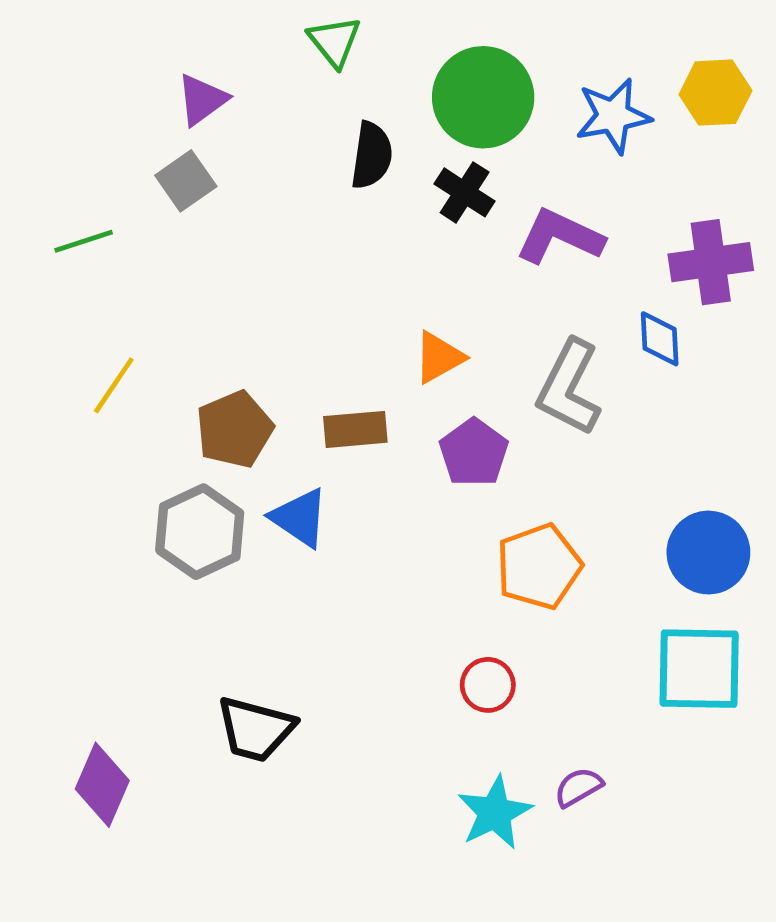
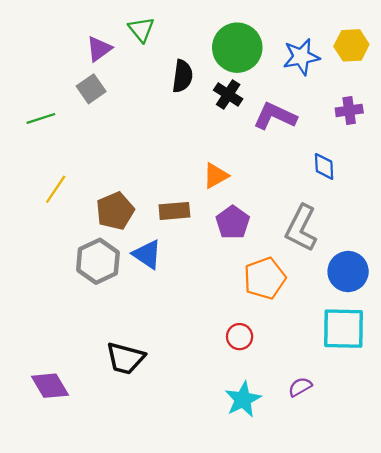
green triangle: (334, 42) -> (141, 29), moved
purple cross: (711, 262) -> (349, 110), moved, size x0.7
gray L-shape: (569, 388) -> (301, 228), moved
purple diamond: (102, 785) -> (50, 386), turned -54
purple semicircle: (578, 787) -> (300, 387), moved

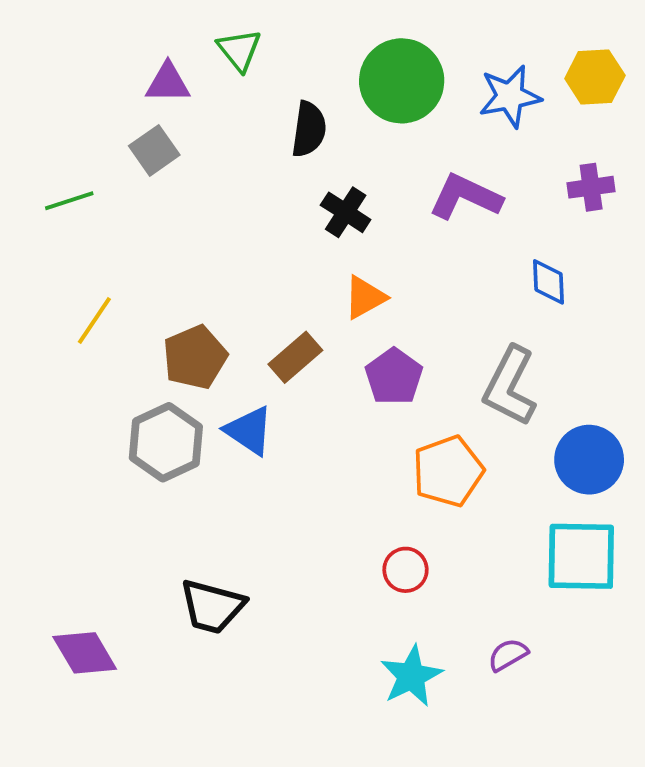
purple triangle: (99, 49) -> (168, 83), turned 36
black cross: (228, 94) -> (346, 212), moved
brown rectangle: (174, 211) -> (295, 357), turned -36

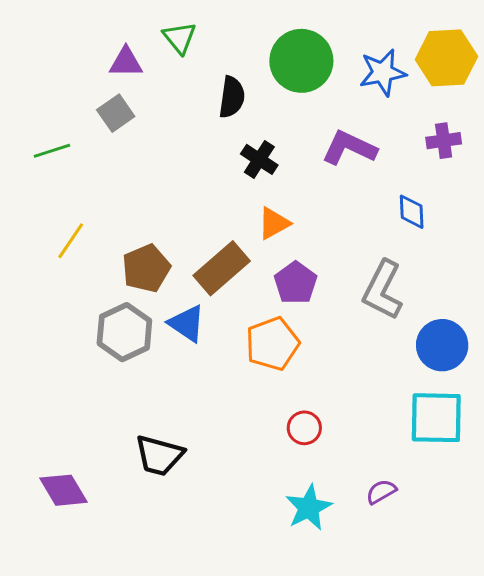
yellow hexagon: (595, 77) -> (446, 58), size x1.4
brown rectangle: (295, 357) -> (222, 268), size x1.4
orange pentagon: (448, 471) -> (272, 344), moved

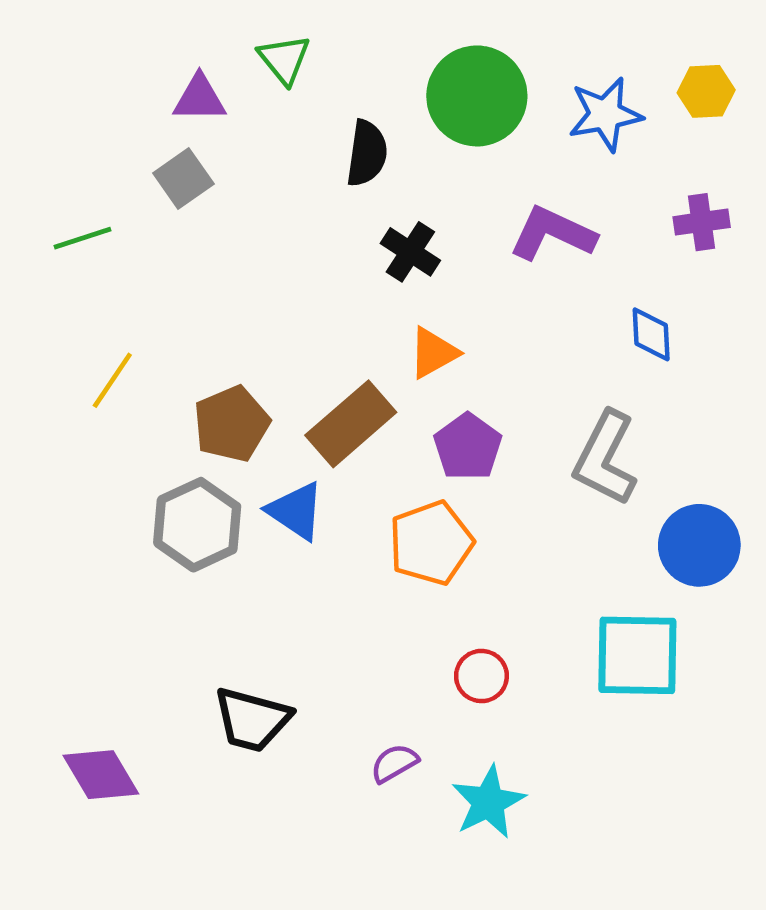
yellow hexagon: (446, 58) -> (706, 91), size x0.6
cyan square: (436, 418) -> (637, 655), moved
purple semicircle: (381, 492) -> (394, 763), moved

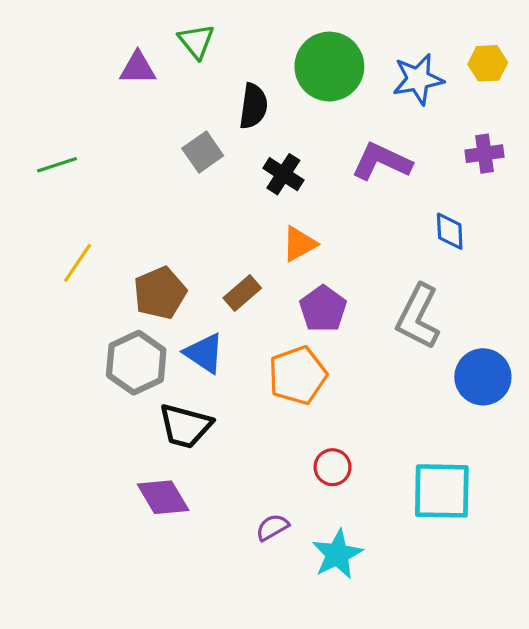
gray square: (183, 179) -> (203, 152), moved
brown rectangle: (351, 424) -> (242, 293), size x0.6
cyan square: (637, 655) -> (442, 491), moved
black trapezoid: (252, 720) -> (185, 426), moved
purple diamond: (101, 775) -> (163, 497), moved

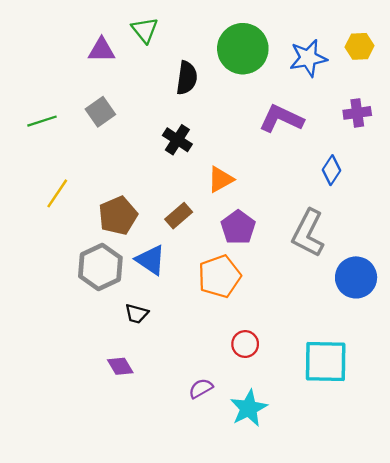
gray square: (203, 152) -> (100, 112), moved
black cross: (283, 174) -> (177, 140), moved
blue diamond: (450, 231) -> (332, 170), turned 36
black trapezoid: (185, 426) -> (137, 314), size x0.6
purple diamond: (163, 497) -> (120, 366), size x0.7

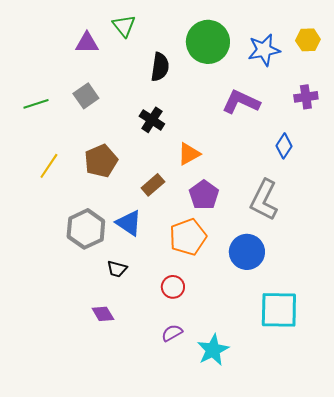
brown pentagon: (118, 216) -> (101, 161), moved
blue circle: (356, 277) -> (247, 252), moved
red circle: (245, 344) -> (173, 287), moved

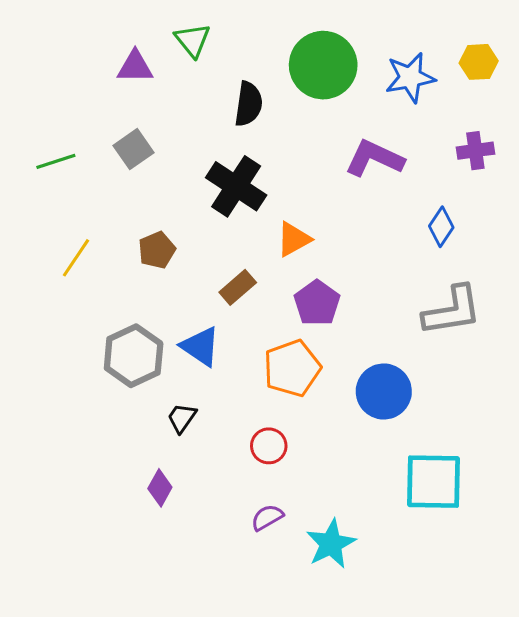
black cross: (152, 120) -> (236, 186), size x1.5
brown pentagon: (101, 161) -> (157, 250), size x0.7
gray L-shape: (264, 200) -> (452, 311), moved, turned -126
black trapezoid: (117, 269) -> (182, 418), turned 110
purple diamond: (103, 314) -> (160, 488), turned 60

